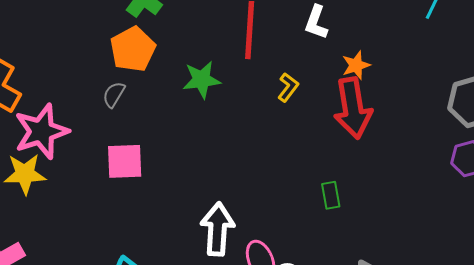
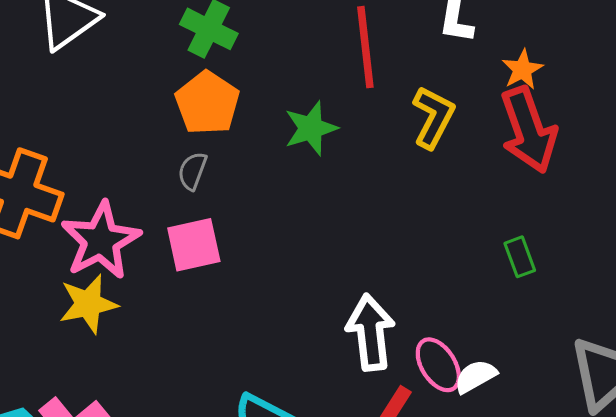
yellow L-shape: (288, 87) -> (433, 117), size x1.5
pink square: (125, 161) -> (194, 245), moved

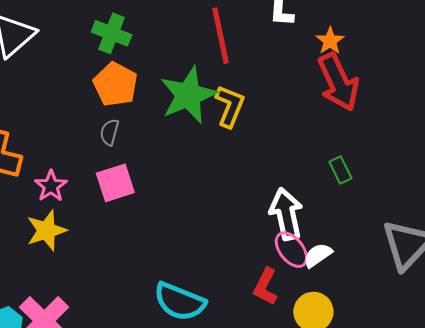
yellow L-shape: (433, 117) -> (230, 106), moved
green star: (311, 128) -> (188, 95), size x1.5
pink star: (101, 241) -> (51, 186), size x0.6
white arrow: (370, 332) -> (286, 214), moved

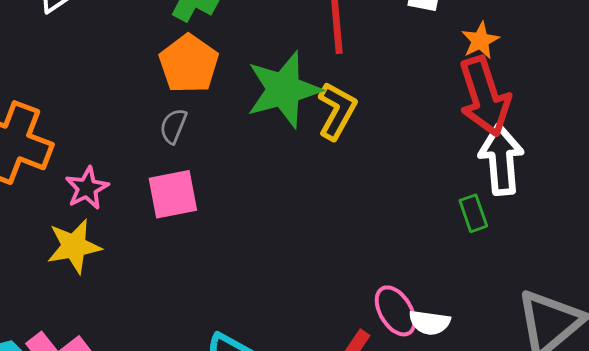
white arrow: (286, 214) -> (501, 160), moved
white semicircle: (318, 255) -> (430, 322), turned -144

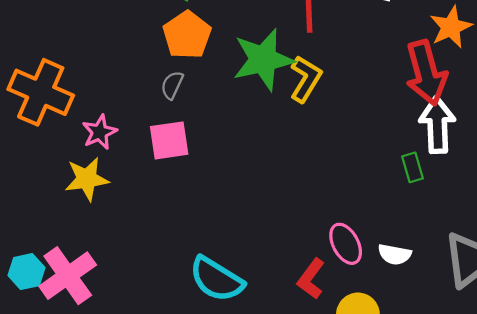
orange star: (480, 40) -> (451, 27), moved, size x1.4
white semicircle: (430, 322) -> (395, 254), moved

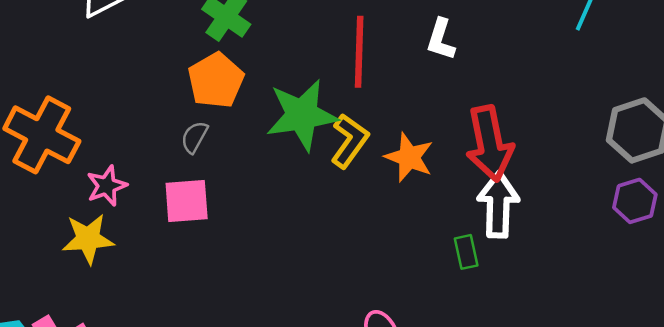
orange star: (451, 27) -> (409, 157), moved, turned -30

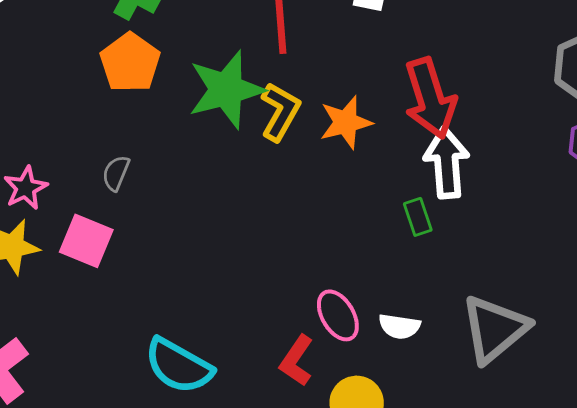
gray semicircle: (194, 137) -> (116, 173), moved
orange star: (409, 157) -> (346, 122), turned -30
pink square: (187, 201) -> (86, 241), moved, turned 33

